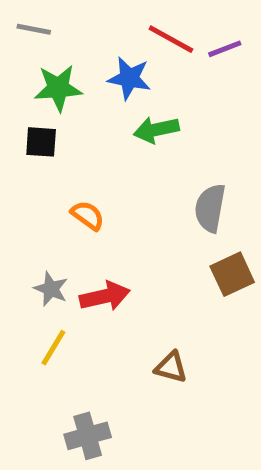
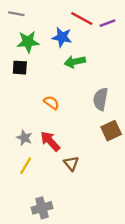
orange semicircle: (88, 215) -> (51, 103), moved
red arrow: (105, 296) -> (50, 141), turned -120
brown triangle: (171, 367) -> (71, 163), moved, turned 35

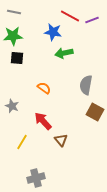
green star: (28, 42) -> (13, 36), moved
brown square: (111, 131) -> (95, 112), turned -36
gray star: (25, 138) -> (12, 106), moved

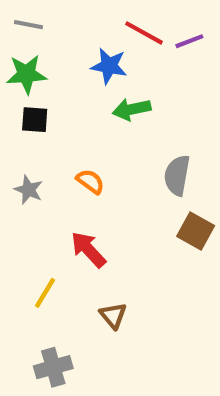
gray star: (12, 106) -> (29, 190), moved
brown triangle: (61, 140) -> (113, 316), moved
gray cross: (36, 178) -> (53, 367), moved

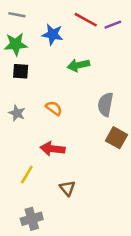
blue star: (109, 66) -> (53, 34), moved
red arrow: (88, 250) -> (53, 149), turned -40

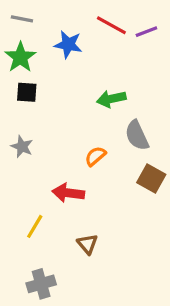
green star: (16, 44) -> (20, 57), turned -30
green arrow: (78, 65) -> (111, 99), moved
gray semicircle: (105, 104) -> (137, 135), turned -35
orange semicircle: (54, 108) -> (95, 156), moved, turned -77

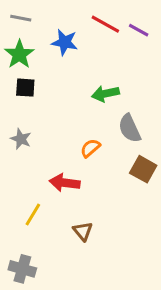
purple line: (146, 32) -> (139, 30), turned 50
gray cross: (41, 284) -> (22, 269), moved, turned 32

